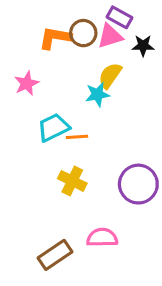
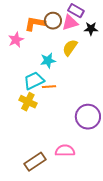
pink star: (27, 83) -> (16, 40), moved
cyan star: (97, 94) -> (48, 61), moved
yellow cross: (72, 181) -> (28, 102), moved

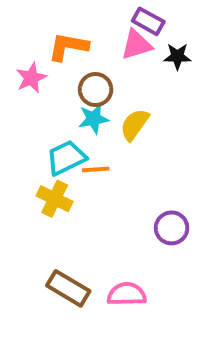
brown circle: (53, 21) -> (96, 90), moved
yellow semicircle: (70, 48) -> (135, 125), moved
purple circle: (88, 117) -> (172, 228), size x0.7
brown rectangle: (35, 162) -> (68, 288), moved, turned 65

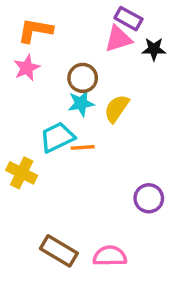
orange L-shape: (68, 47) -> (35, 30), moved
yellow cross: (55, 199) -> (22, 173), moved

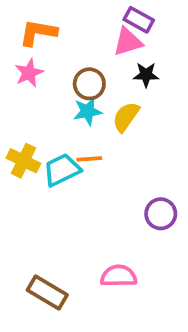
black star: (154, 49) -> (146, 75), moved
cyan trapezoid: (57, 137) -> (62, 170), moved
yellow cross: (22, 173) -> (23, 161), moved
brown rectangle: (59, 251) -> (47, 293), moved

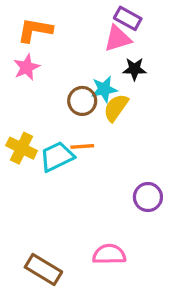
brown circle: (89, 84) -> (82, 101), moved
cyan star: (88, 111) -> (104, 89), moved

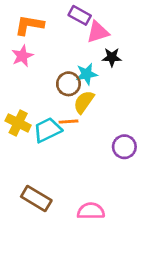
purple rectangle: (128, 18) -> (80, 15), moved
yellow semicircle: (116, 108) -> (84, 102), moved
purple circle: (148, 197) -> (124, 147), moved
brown rectangle: (43, 269) -> (36, 198), moved

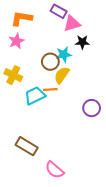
yellow cross: (18, 123) -> (13, 75), moved
pink semicircle: (91, 211) -> (54, 170), moved, turned -138

